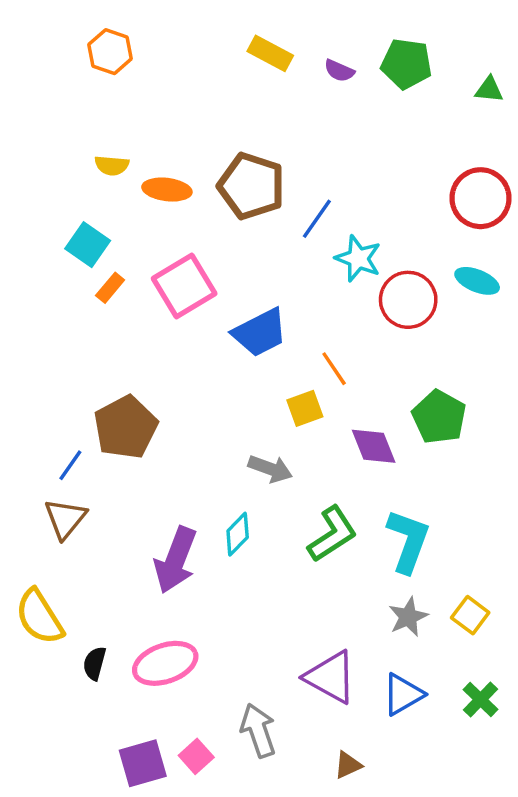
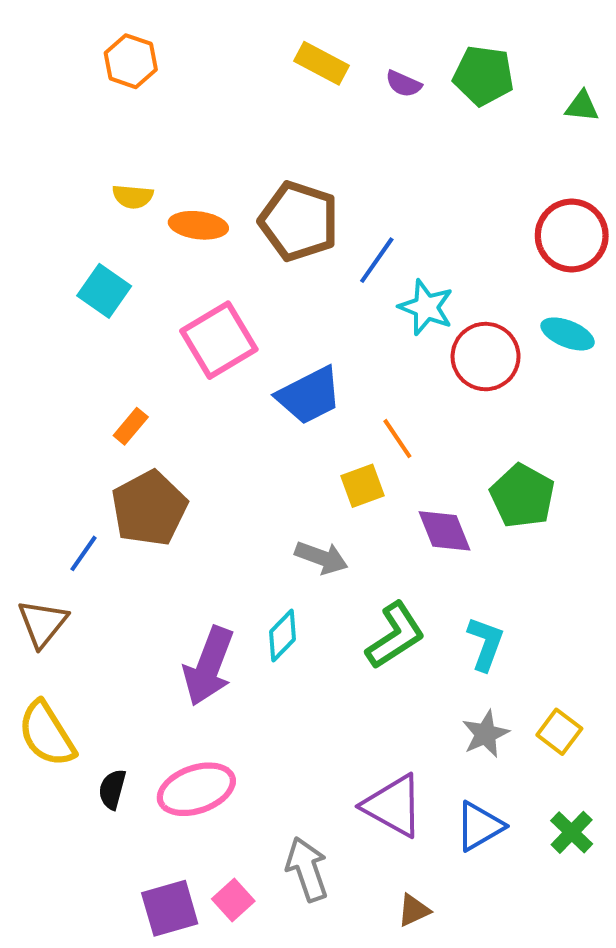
orange rectangle: (110, 288) -> (131, 426), moved
brown triangle: (65, 519) -> (43, 623), moved
cyan L-shape: (408, 541) -> (486, 644), size x0.7

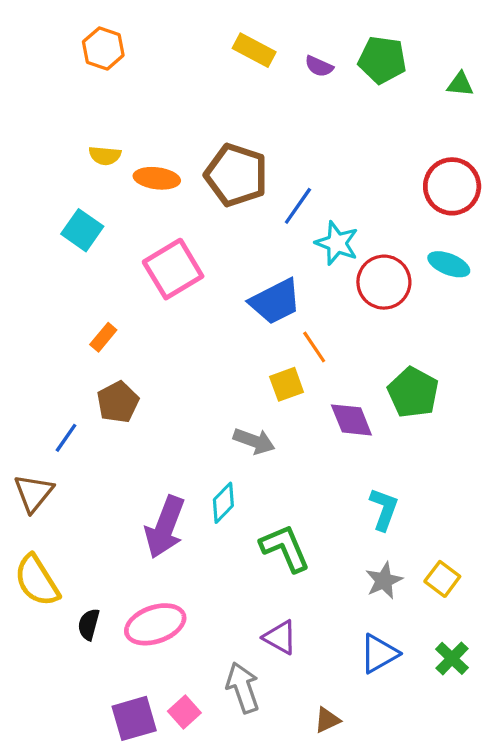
blue trapezoid: (309, 395) -> (275, 302), moved
brown pentagon: (149, 508) -> (118, 402), size x0.7
green L-shape: (395, 635) -> (285, 548), moved, turned -80
purple triangle: (393, 806) -> (280, 637), moved, size x0.7

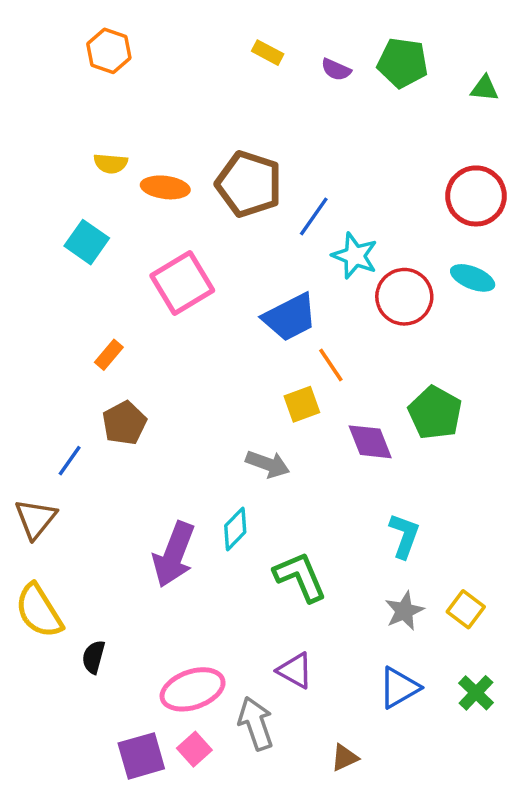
yellow rectangle: (254, 50) -> (268, 53), size x0.7
pink ellipse: (155, 624) -> (193, 689), moved

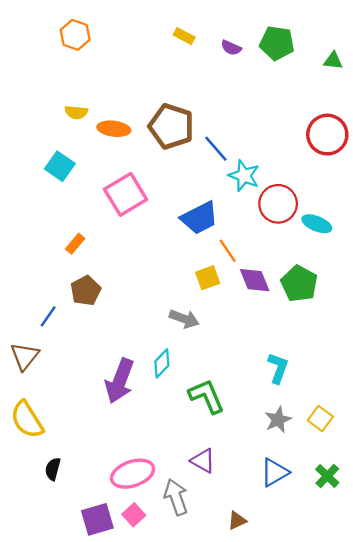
blue line: (314, 216) -> (216, 149), turned -76
cyan ellipse: (473, 278) -> (317, 224), moved
purple diamond: (370, 442) -> (255, 280), moved
black semicircle: (94, 657) -> (53, 469), moved

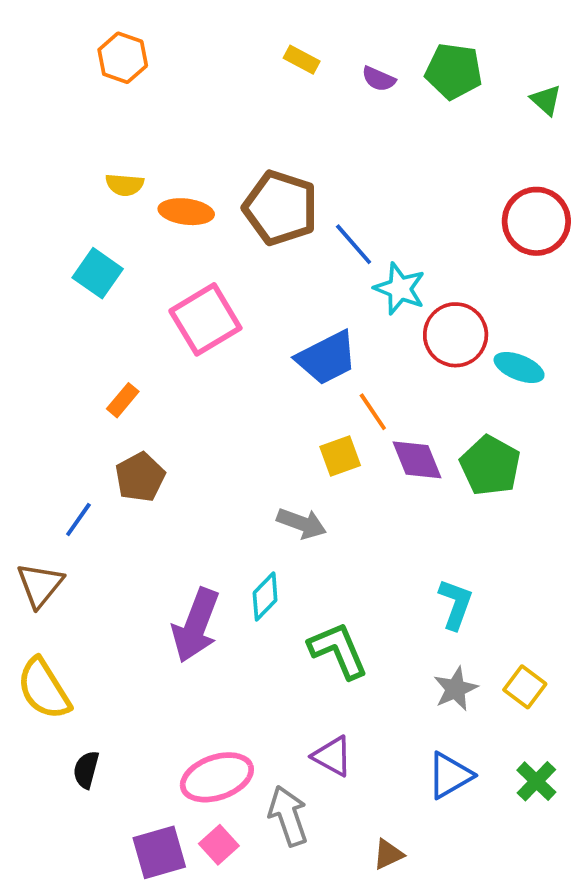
green triangle: (333, 61) -> (546, 100), turned 36

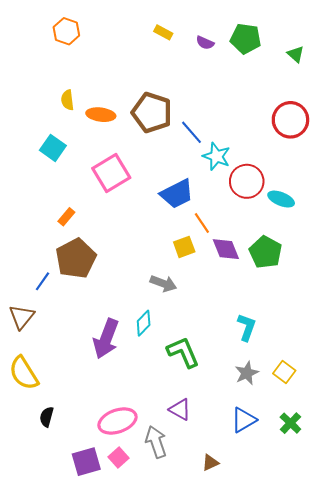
yellow semicircle: (125, 185) -> (67, 100), turned 78
brown pentagon: (140, 477) -> (76, 258), size x1.5

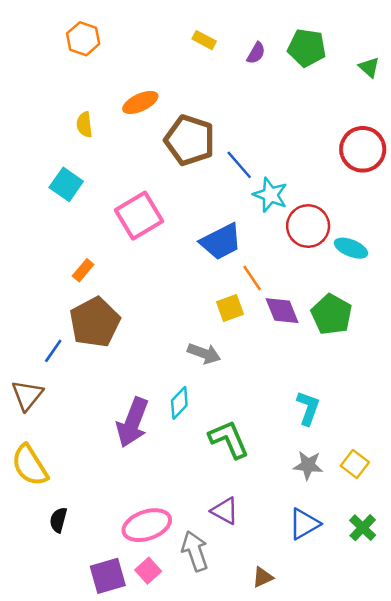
purple semicircle: (205, 43) -> (256, 53), turned -84
orange ellipse: (101, 115) -> (140, 102), moved, turned -32
gray star: (247, 373) -> (308, 465), turned 30

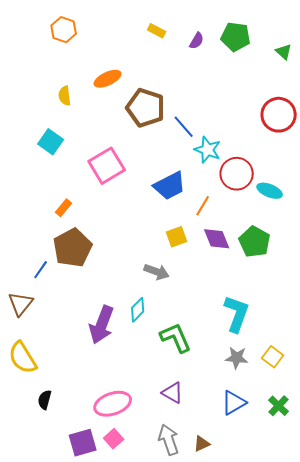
orange line: (252, 278) -> (203, 206), moved, turned 65
cyan L-shape: (308, 408) -> (237, 314), size x1.4
gray arrow: (195, 551) -> (169, 440), moved

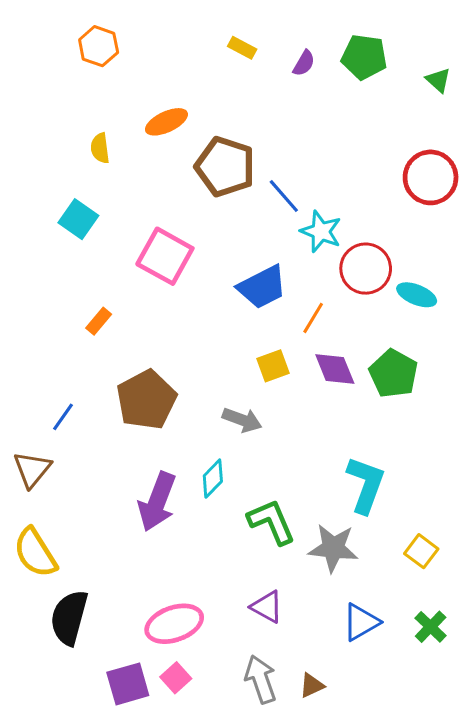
pink square: (107, 166) -> (165, 256), turned -30
brown pentagon: (73, 248) -> (146, 400), moved
gray star: (237, 358) -> (333, 548), moved, size x1.4
black semicircle: (45, 400) -> (69, 618), size x1.8

